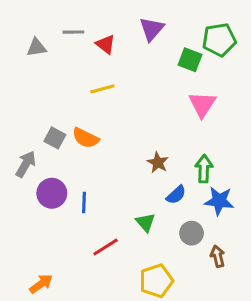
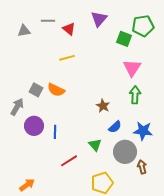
green arrow: (204, 169) -> (135, 95), moved
gray circle: (192, 233) -> (125, 152), size x1.5

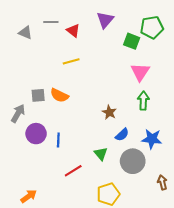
gray triangle: (24, 31) -> (25, 33), turned 32
gray square: (36, 90) -> (38, 95), turned -32
brown arrow: (142, 167) -> (162, 182), moved

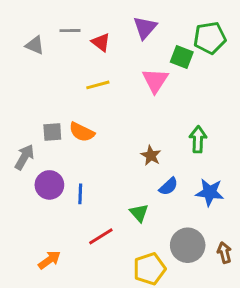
pink triangle: (140, 72) -> (155, 81), moved
gray circle: (133, 161) -> (188, 245), moved
orange arrow: (29, 196) -> (49, 260), moved

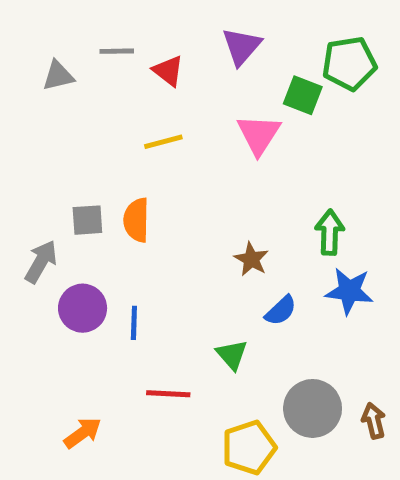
gray triangle: (35, 45) -> (58, 76), turned -36
orange semicircle: (82, 132) -> (136, 220), turned 65
blue star: (210, 192) -> (349, 291), moved
red line: (101, 236) -> (168, 394), turned 35

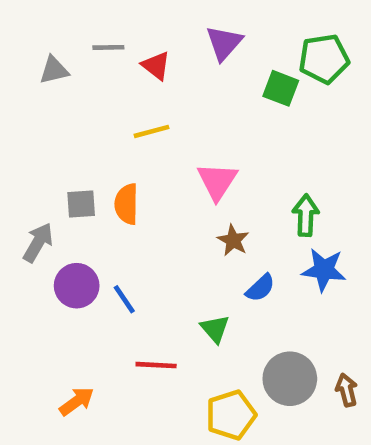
pink triangle: (259, 134) -> (217, 181), moved
blue line: (134, 323) -> (124, 299), turned -36

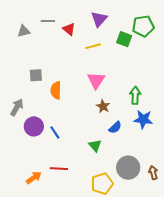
yellow line: (151, 131) -> (93, 46), moved
gray square: (81, 204) -> (36, 75), moved
red line: (156, 365) -> (59, 169), moved

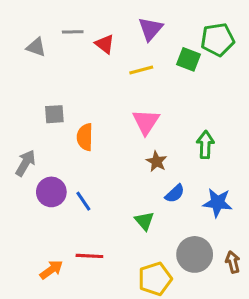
gray triangle: (24, 31) -> (36, 47), turned 32
blue star: (143, 119) -> (217, 203), moved

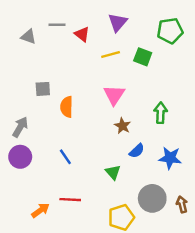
green square: (189, 59) -> (143, 57), moved
purple circle: (51, 192) -> (20, 157), moved

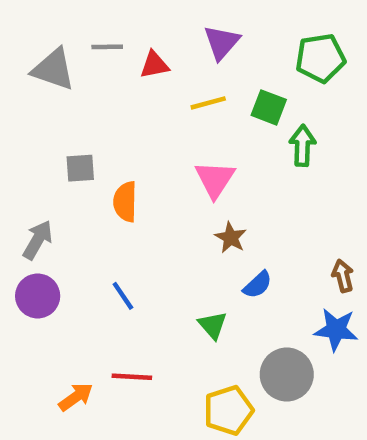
red triangle: (82, 34) -> (154, 65), turned -49
gray triangle: (29, 37) -> (53, 69), size x1.5
green arrow: (161, 113) -> (302, 146), moved
blue star: (170, 158) -> (336, 330), moved
brown arrow: (182, 204) -> (343, 276), moved

